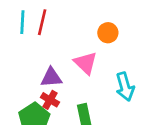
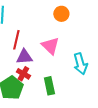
red line: (42, 22) -> (16, 40), moved
orange circle: (108, 33) -> (61, 14), moved

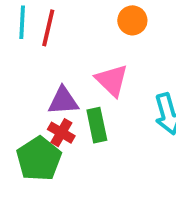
red line: (16, 40) -> (48, 28), moved
green rectangle: (49, 86) -> (97, 125), moved

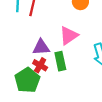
pink triangle: (112, 80) -> (69, 36), turned 42

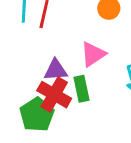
red cross: (40, 65) -> (54, 95), size x1.6

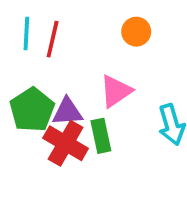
green pentagon: (37, 115) -> (32, 110), moved

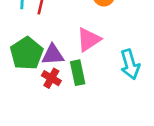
red cross: (66, 143) -> (51, 78), size x0.6

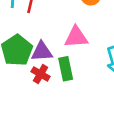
pink triangle: (89, 40) -> (76, 37), turned 30

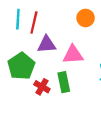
purple triangle: (42, 52) -> (47, 44), moved

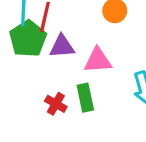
green pentagon: (21, 66) -> (28, 39), moved

